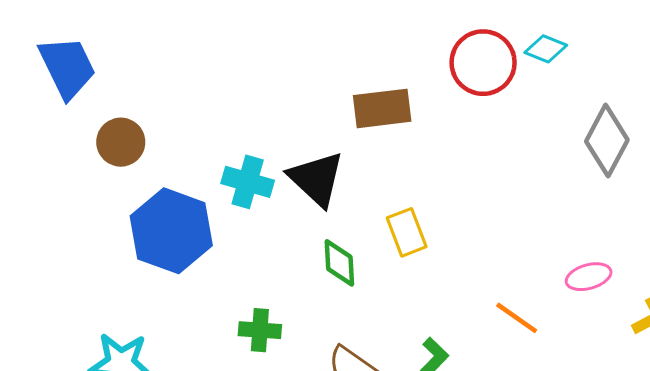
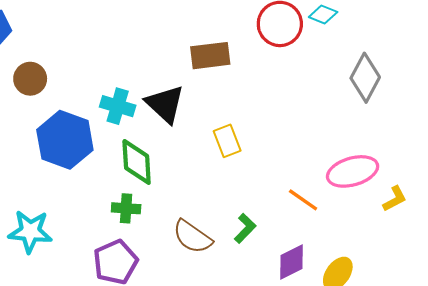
green diamond: (339, 263) -> (137, 162), moved, size x1.4
pink ellipse: (589, 277) -> (353, 171), size x1.6

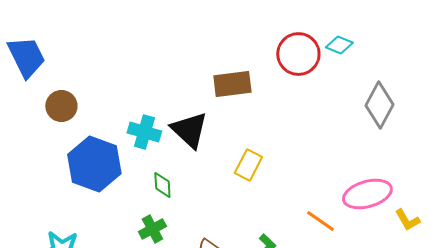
yellow rectangle: (227, 141) -> (248, 165), turned 48
green diamond: (137, 162) -> (162, 185), size x0.6
yellow L-shape: (395, 199) -> (407, 220), turned 88
green cross: (126, 208) -> (152, 229), turned -32

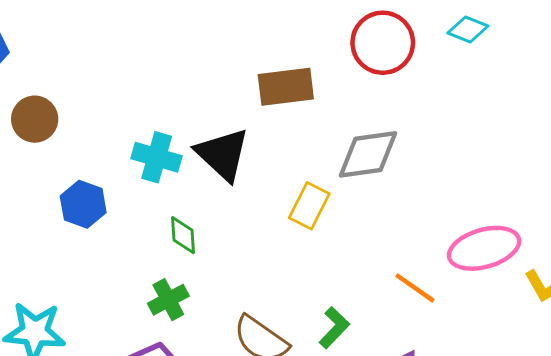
cyan diamond: (339, 45) -> (468, 29), moved
gray diamond: (379, 105) -> (368, 154), moved, turned 54
blue hexagon: (94, 164) -> (83, 204), size x0.6

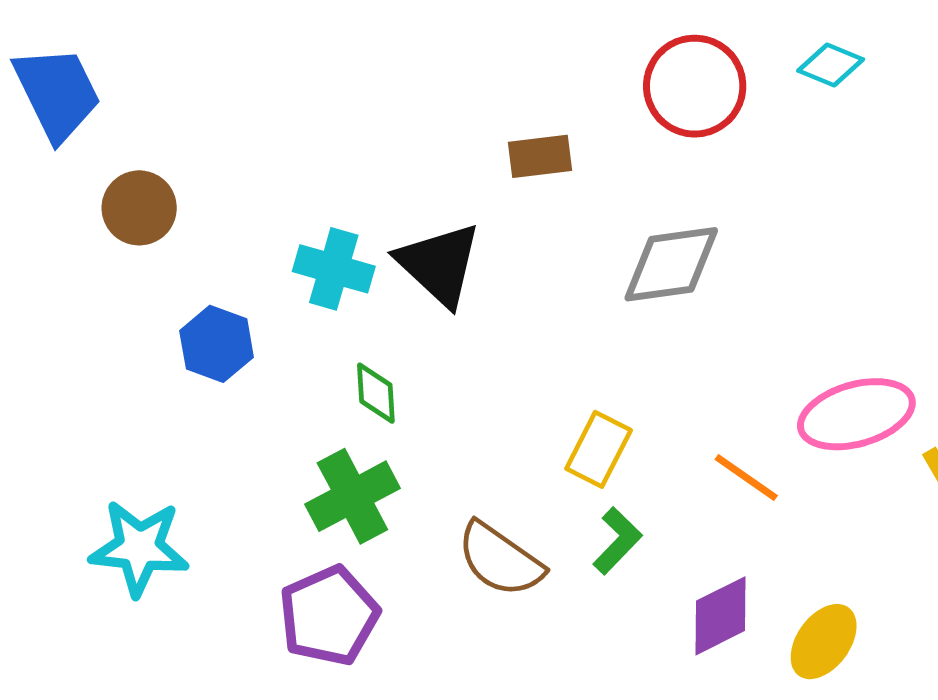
brown rectangle: (286, 87) -> (540, 156), size x0.7
yellow rectangle: (309, 206) -> (599, 449), moved
green cross: (168, 300) -> (352, 496), size x1.4

